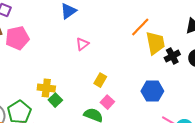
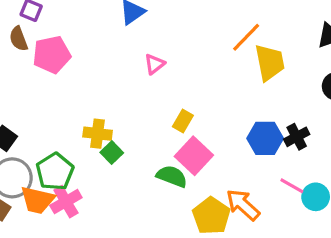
black cross: (172, 56) -> (297, 137), moved
pink square: (107, 102) -> (194, 156), size x1.6

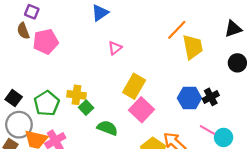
yellow rectangle: (183, 121) -> (134, 86), size x1.6
green pentagon: (55, 172) -> (47, 103), moved
green semicircle: (172, 176) -> (107, 128), moved

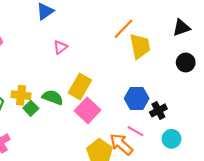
black cross: (211, 97) -> (158, 110), moved
green semicircle: (107, 128) -> (53, 97), moved
pink line: (208, 130) -> (136, 131), moved

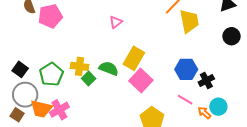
orange arrow: (121, 144) -> (204, 113), moved, size x0.6

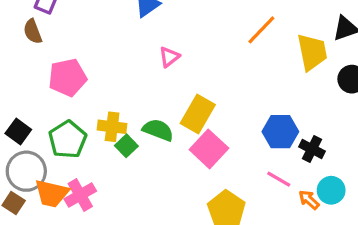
pink pentagon: (50, 16) -> (68, 78), moved
yellow trapezoid: (189, 21) -> (312, 52), moved
black cross: (206, 80) -> (312, 149), turned -35

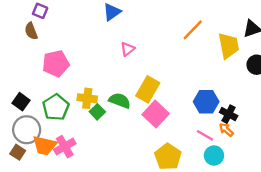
cyan circle: (331, 190) -> (214, 156), moved
orange arrow: (309, 200) -> (226, 130), moved

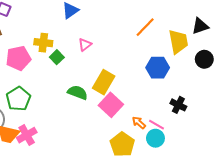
yellow cross: (87, 98) -> (43, 43), moved
blue hexagon: (206, 102) -> (158, 68), moved
green square: (97, 112) -> (57, 57), moved
orange arrow: (226, 130) -> (139, 123), moved
cyan circle: (214, 156) -> (155, 138), moved

